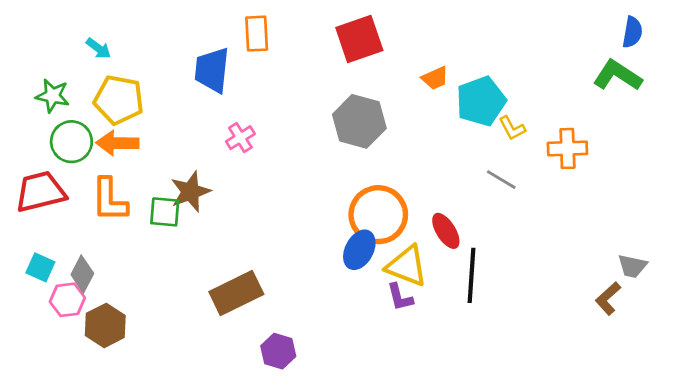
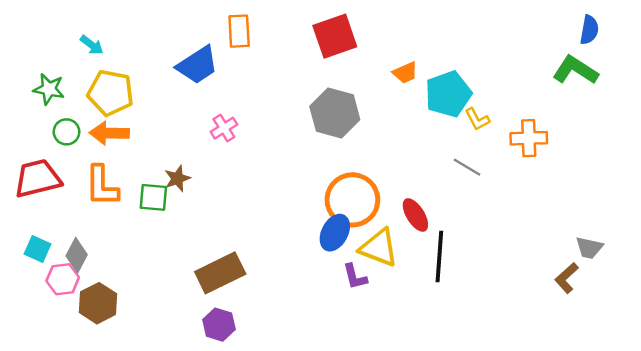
blue trapezoid: (212, 70) -> (198, 65), turned -129
green circle: (71, 142) -> (67, 132), size x0.7
brown star: (190, 192) -> (177, 178), size x0.7
purple L-shape: (400, 297) -> (355, 277), moved
purple hexagon: (278, 351) -> (219, 325), moved

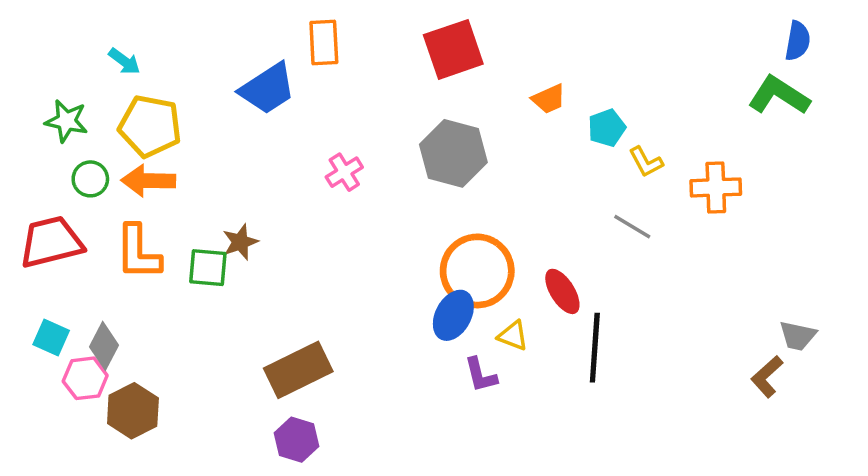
cyan pentagon: (448, 94) -> (607, 128), size x0.6
pink cross: (224, 128) -> (344, 172), moved
yellow triangle: (379, 248) -> (513, 336), size x0.6

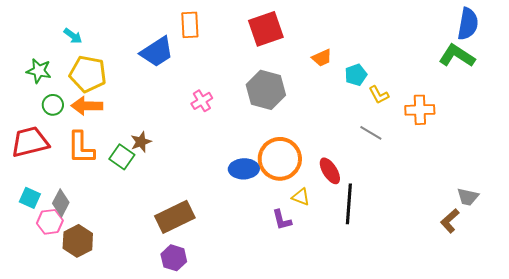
blue semicircle: (798, 41) -> (468, 24), size x1.4
green square: (208, 268) -> (122, 157), turned 30
blue ellipse: (453, 315) -> (244, 169), moved, turned 60

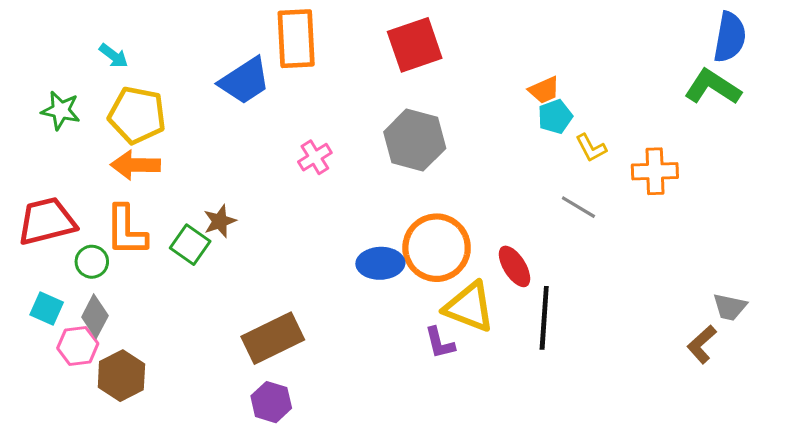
orange rectangle: (190, 25) -> (296, 39), size x1.4
orange trapezoid: (322, 58) -> (544, 90), moved
green circle: (53, 105) -> (92, 262), moved
yellow triangle: (301, 197) -> (469, 307), size x1.8

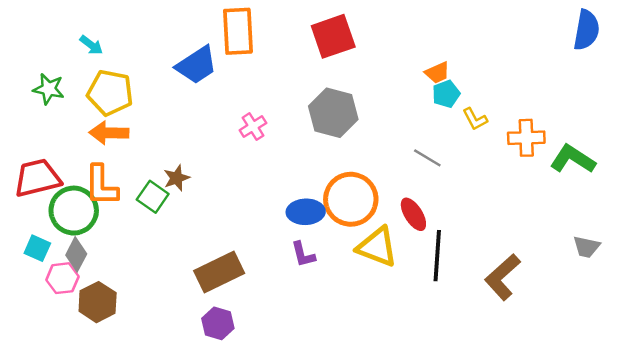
green L-shape: (713, 87) -> (573, 159), moved
gray line: (578, 207) -> (427, 158), moved
green circle: (92, 262) -> (74, 211), size x1.8
purple L-shape: (440, 343) -> (303, 254), moved
brown L-shape: (702, 344) -> (502, 277), moved, size x1.5

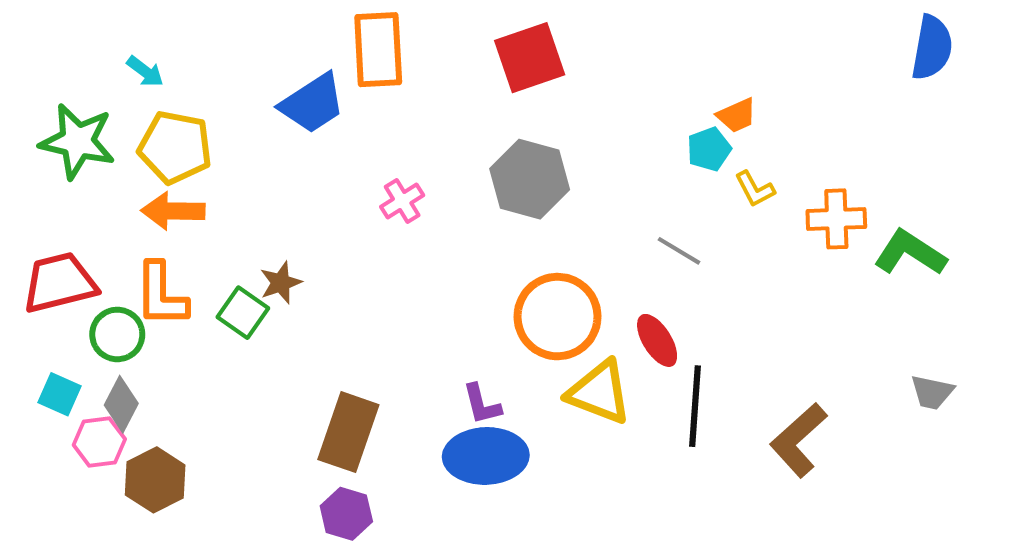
orange trapezoid: (437, 73) -> (737, 115), moved
green star: (49, 89) -> (77, 141), size x1.5
green circle: (74, 211) -> (117, 334), size x0.7
blue ellipse: (306, 212) -> (486, 456), moved, size x1.4
brown rectangle: (219, 272) -> (348, 432), turned -45

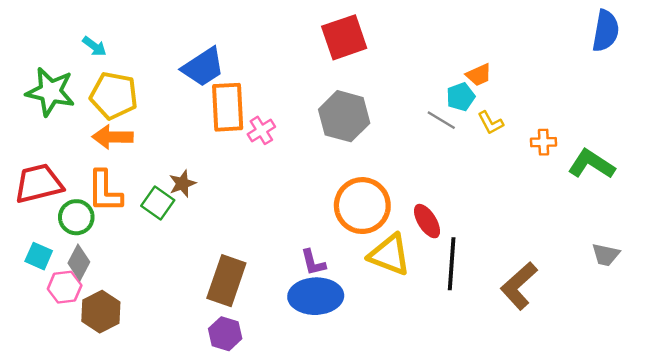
orange rectangle: (378, 50) -> (228, 107), moved
orange cross: (836, 219) -> (544, 142), size x0.7
gray line: (679, 251) -> (441, 120), moved

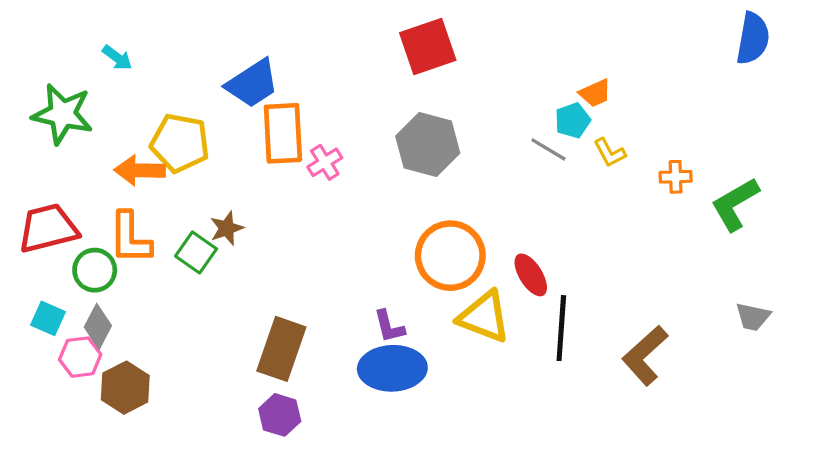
yellow pentagon: (114, 96) -> (180, 143), moved
green L-shape: (591, 164) -> (735, 204), turned -63

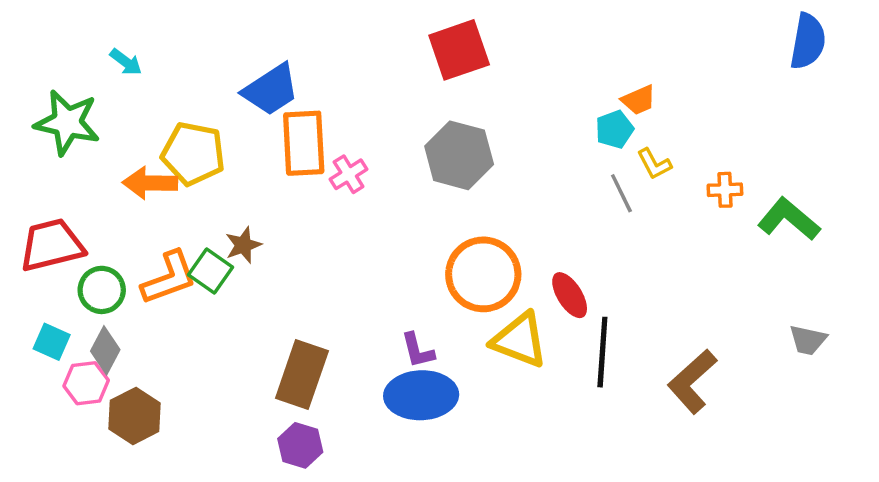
gray line: (548, 149) -> (621, 193), moved, turned 33
green L-shape: (735, 204) -> (789, 219), turned 70
orange L-shape: (130, 238) -> (169, 278), moved, turned -110

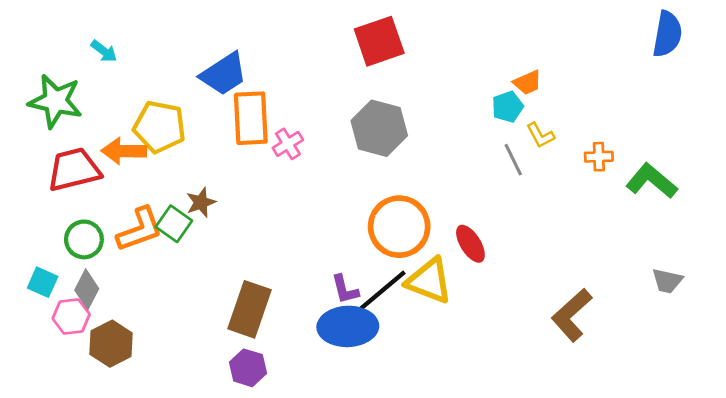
red trapezoid: (52, 245) -> (74, 170), moved
black line: (602, 352) -> (382, 291), moved, turned 46

